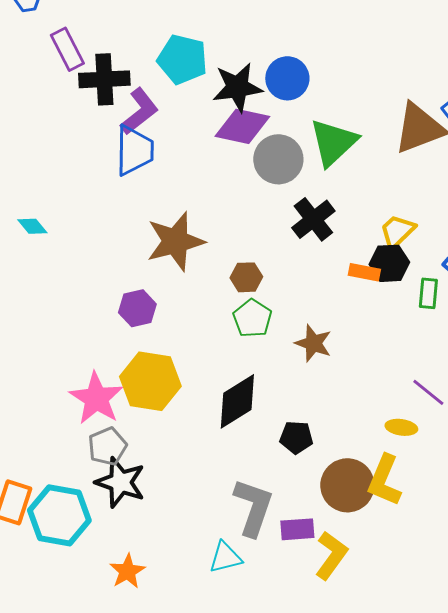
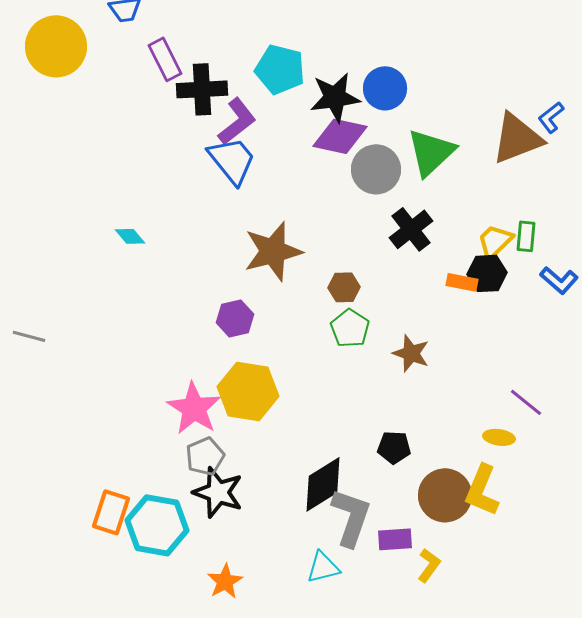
blue trapezoid: (134, 150) -> (232, 160), turned -40
green rectangle: (428, 293) -> (526, 236), moved
black diamond: (237, 401) -> (323, 484), moved
yellow L-shape: (331, 555) -> (429, 565), size x0.7

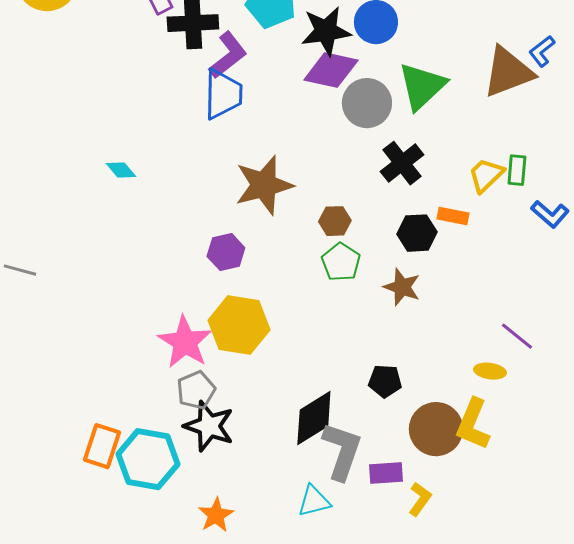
blue trapezoid: (232, 160) -> (223, 94), turned 40
black hexagon: (487, 273) -> (417, 233), moved

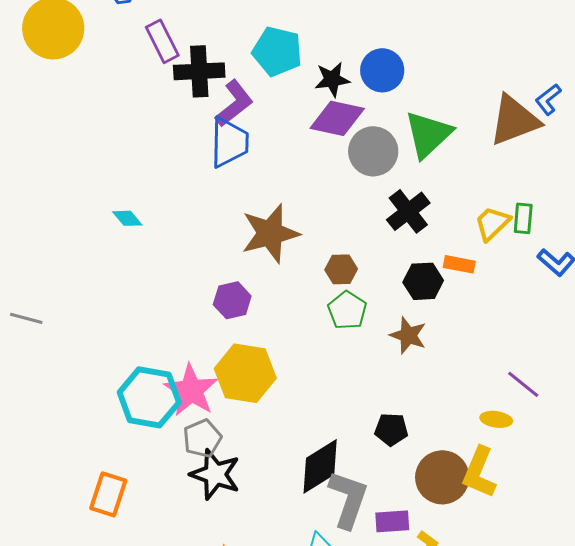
black star: (326, 31) -> (332, 79), size x0.7
cyan hexagon: (148, 459) -> (149, 397), moved

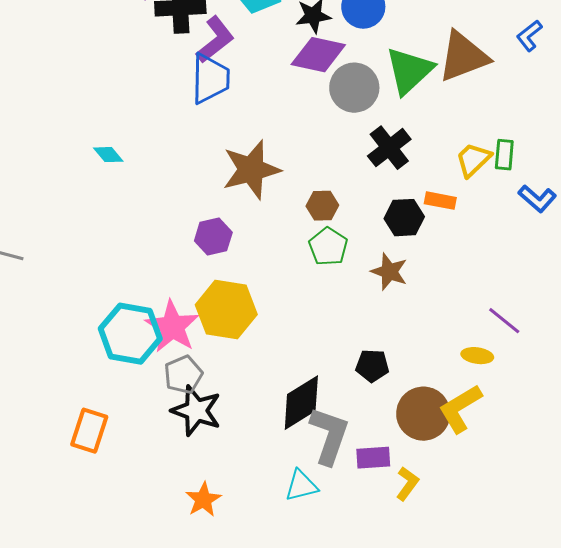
brown triangle: (514, 120) -> (463, 57), moved
yellow L-shape: (479, 472) -> (460, 409), turned 36

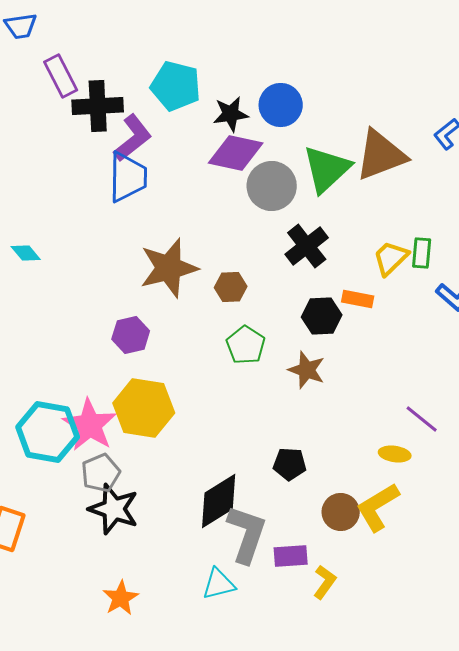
brown hexagon: (322, 206) -> (231, 287), moved
brown circle: (423, 414) -> (341, 512), size x0.7

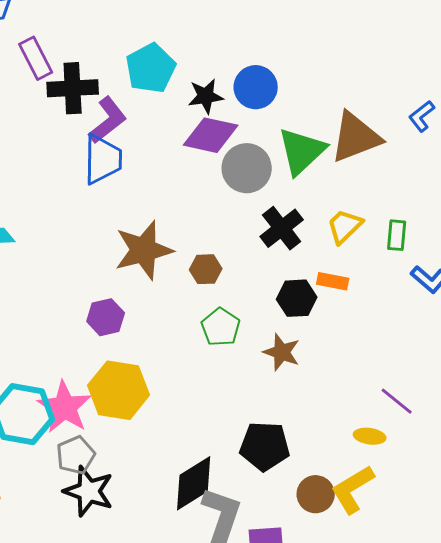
cyan pentagon: (176, 86) -> (151, 68), turned 30
yellow trapezoid: (391, 258) -> (345, 226), moved
black pentagon: (290, 464) -> (265, 446), size x1.5

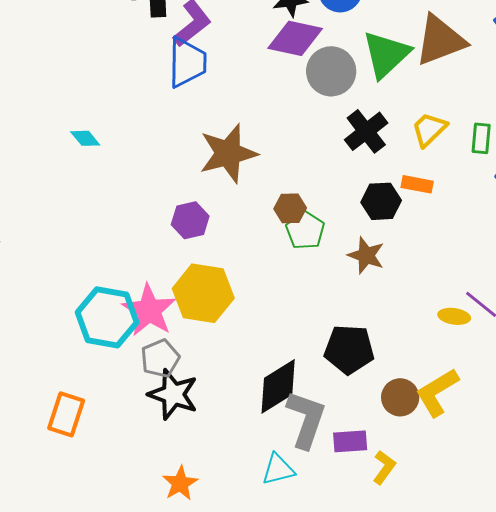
brown hexagon: (206, 269) -> (290, 208), moved
yellow ellipse: (370, 436) -> (454, 316), moved

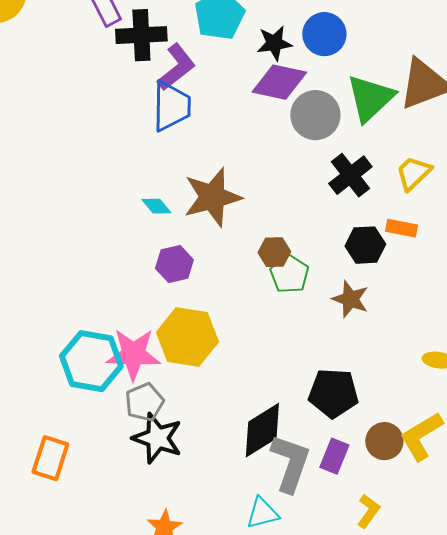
cyan diamond: (85, 138) -> (156, 206), moved
pink star: (149, 310) -> (133, 354), turned -30
purple rectangle: (350, 441) -> (334, 456), moved, turned -64

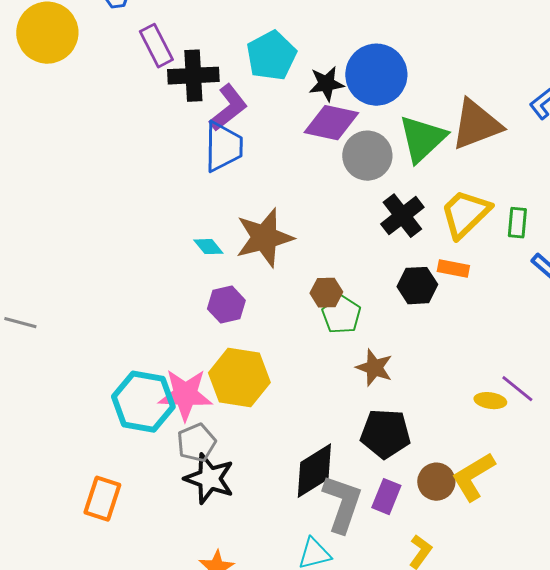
blue circle: (324, 34) -> (376, 75), size x1.4
yellow trapezoid: (413, 173) -> (465, 214), size x1.4
brown star: (350, 299) -> (374, 368), moved

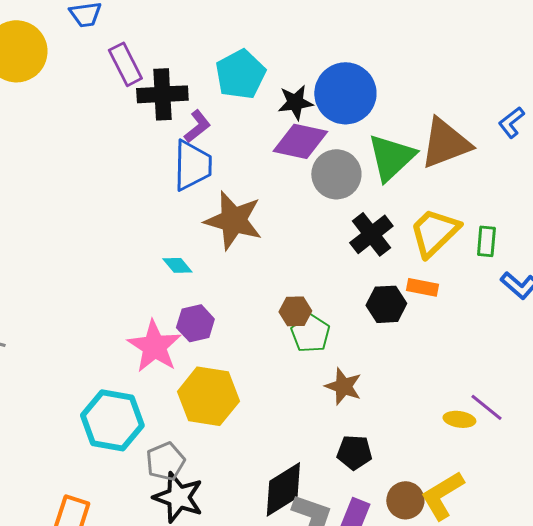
purple L-shape: (228, 108) -> (197, 126), size x0.7
brown star: (264, 238) -> (233, 220), moved, turned 30
pink star: (185, 395) -> (154, 346), moved, turned 30
black pentagon: (385, 434) -> (354, 452), size x0.7

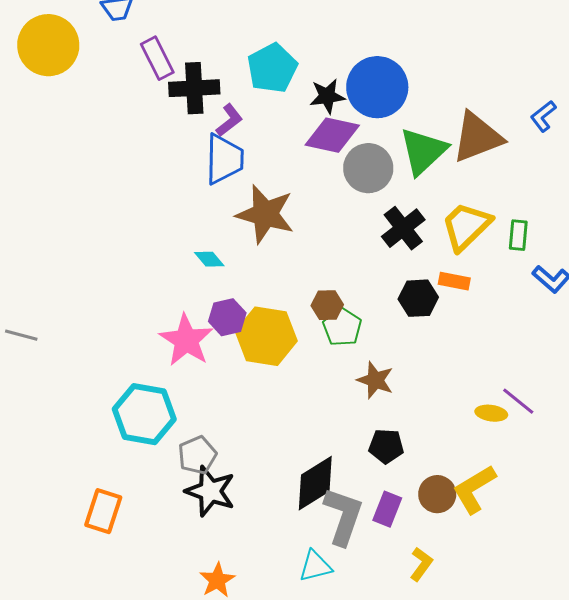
yellow hexagon: (208, 396) -> (266, 336), moved

